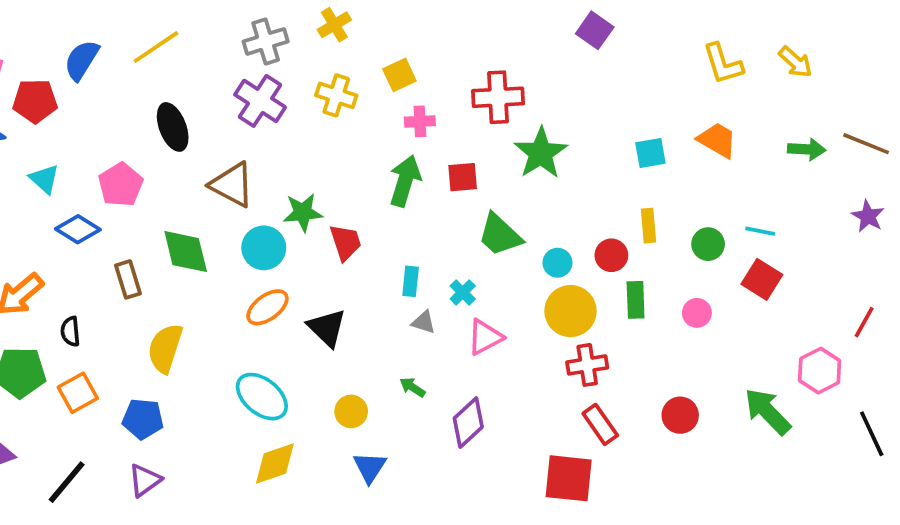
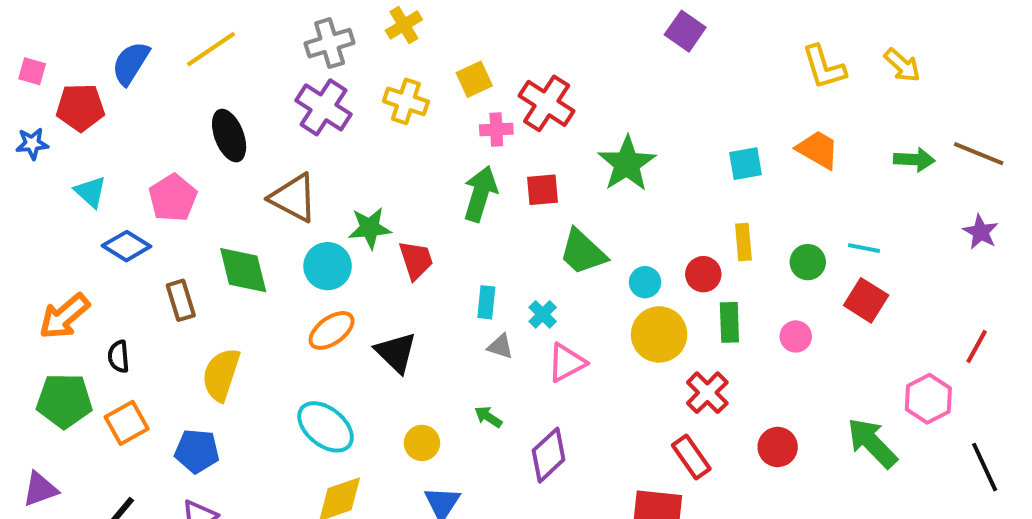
red cross: (498, 97) -> (547, 103), moved, turned 36
red cross: (587, 365) -> (707, 393), moved, turned -36

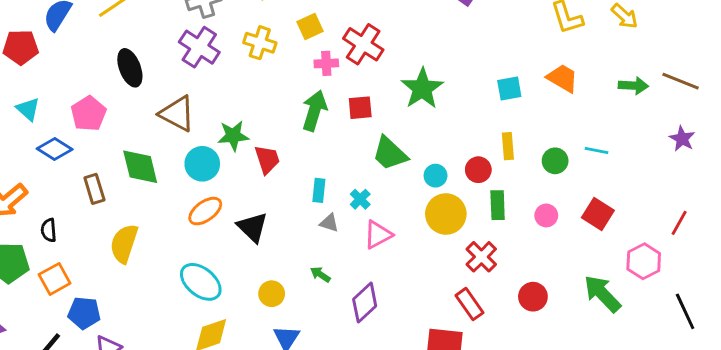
red square: (866, 300) -> (598, 214), moved
blue pentagon: (197, 451) -> (84, 313), moved

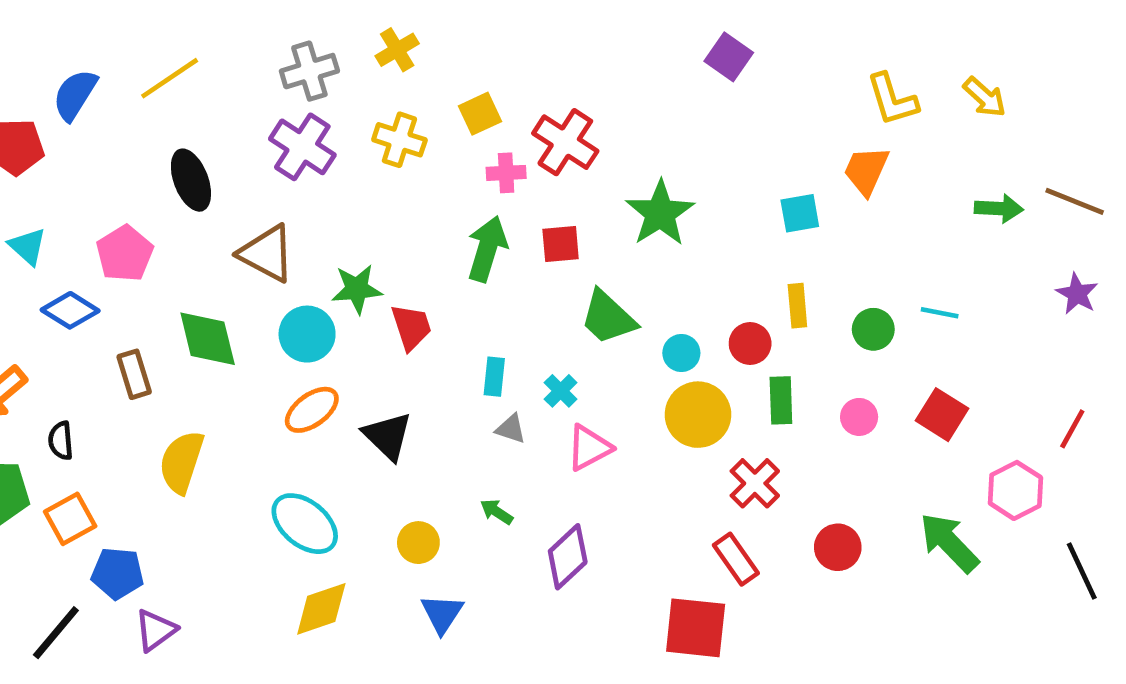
orange trapezoid: (562, 78) -> (866, 171), moved, turned -96

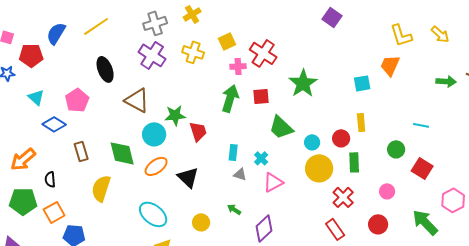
green circle: (873, 329) -> (396, 149), moved
green diamond: (208, 339) -> (122, 153), moved
pink circle: (859, 417) -> (387, 191), moved

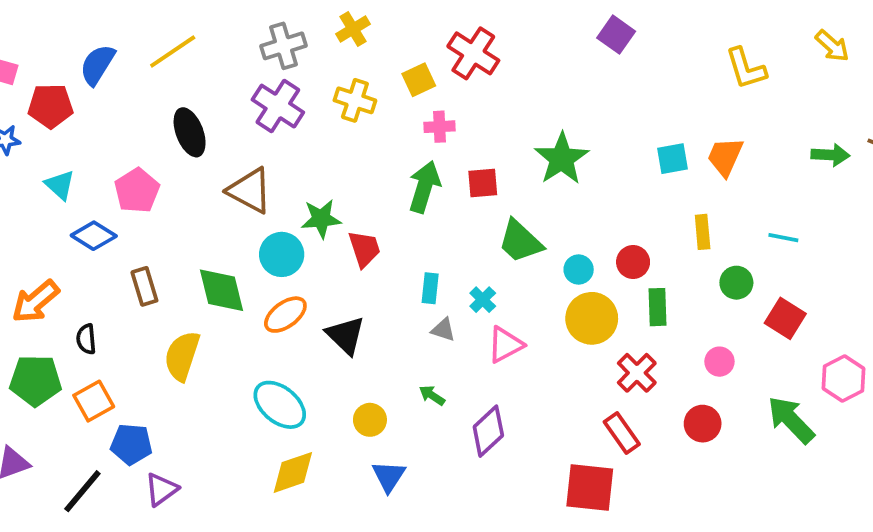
yellow arrow: (440, 34) -> (832, 46), moved
red cross: (263, 53) -> (473, 53), moved
orange trapezoid: (390, 65) -> (725, 157), moved
yellow rectangle: (361, 122) -> (703, 232), moved

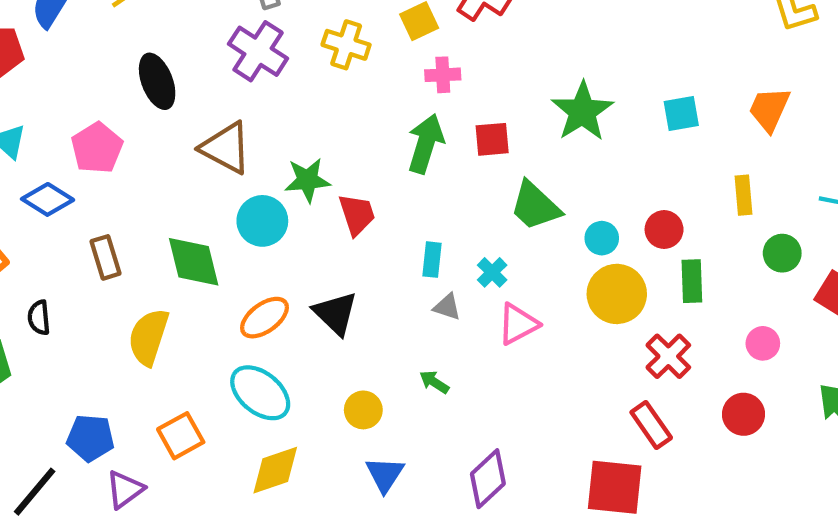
cyan square: (673, 159) -> (681, 114), moved
orange ellipse: (285, 315) -> (264, 318), moved
orange square: (94, 401) -> (181, 436), moved
purple diamond: (488, 431) -> (488, 479), moved

